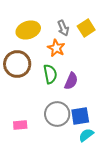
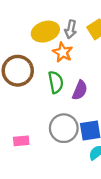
gray arrow: (63, 28) -> (71, 29), turned 35
yellow ellipse: (28, 30) -> (45, 32), moved

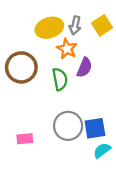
purple semicircle: (80, 90) -> (84, 67), moved

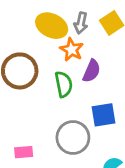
yellow ellipse: (49, 28) -> (52, 26), turned 44
blue square: (95, 128) -> (104, 115), moved

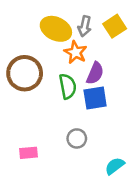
blue square: (104, 115) -> (95, 98), moved
gray circle: (73, 138) -> (77, 138), size x0.6

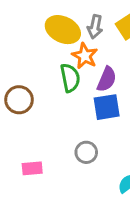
brown circle: (25, 73) -> (19, 100), moved, size x0.7
green semicircle: (68, 86) -> (70, 78), moved

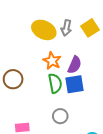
orange star: (85, 56) -> (52, 61), moved
green semicircle: (70, 78) -> (55, 83), moved

